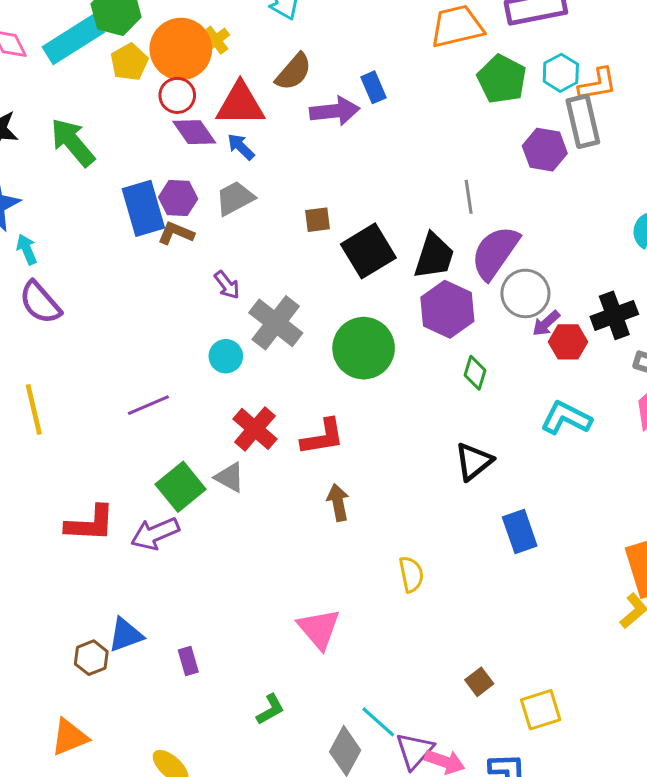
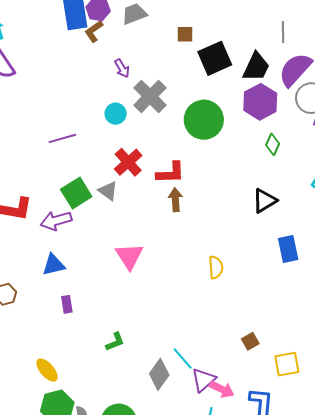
brown L-shape: (176, 233) -> (94, 31), turned -65
brown arrow: (338, 502) -> (175, 200), moved
pink triangle: (319, 629) -> (129, 256), moved
blue triangle: (126, 635) -> (54, 265), moved

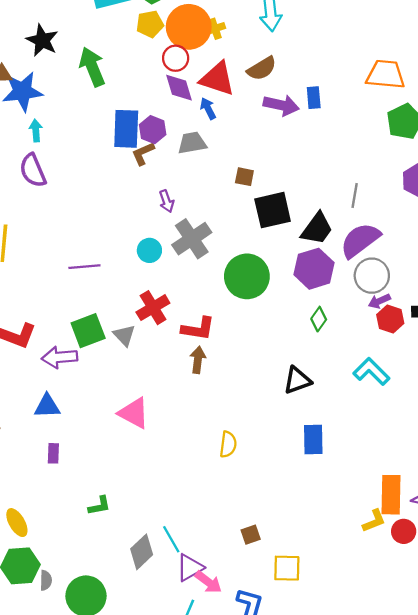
pink triangle: (129, 256) -> (134, 413), turned -40

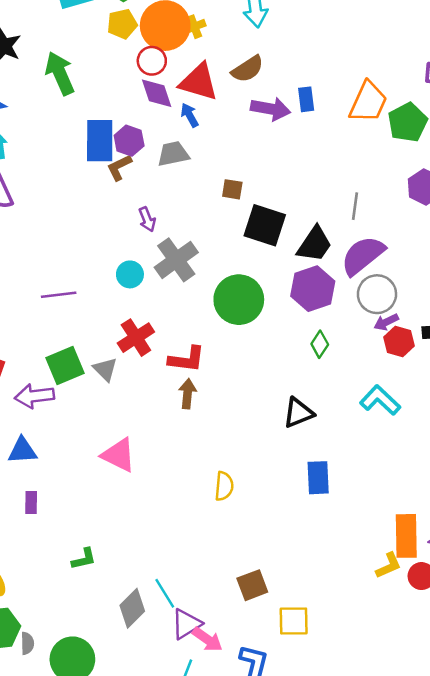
orange trapezoid: (386, 75) -> (368, 102), moved, turned 111
black square: (273, 210) -> (265, 225), turned 33
brown square: (251, 535) -> (252, 585), size x1.4

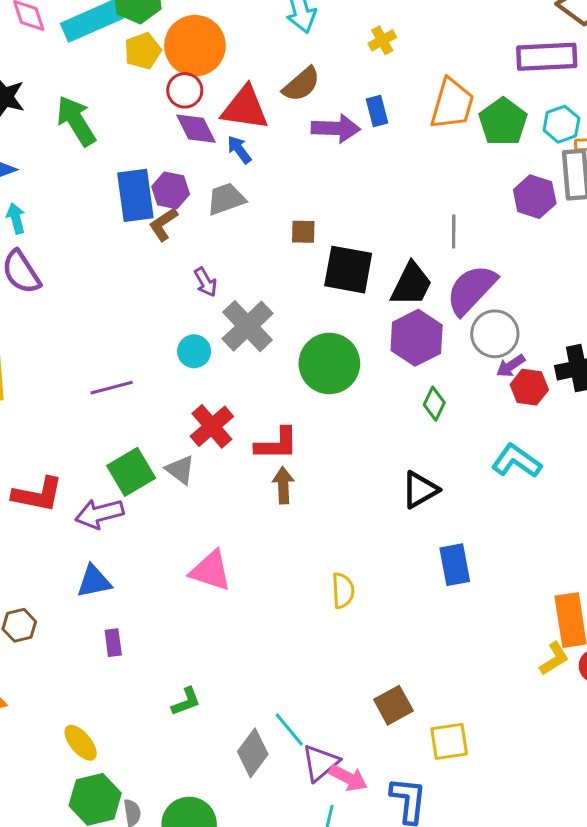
yellow cross: (194, 27) -> (382, 40), moved

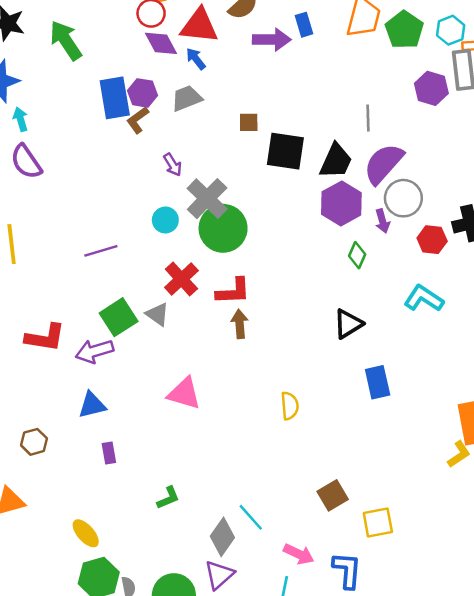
green circle: (329, 363) -> (223, 228), moved
purple arrow: (511, 366) -> (382, 221), moved, turned -70
purple triangle: (320, 763) -> (219, 575), moved

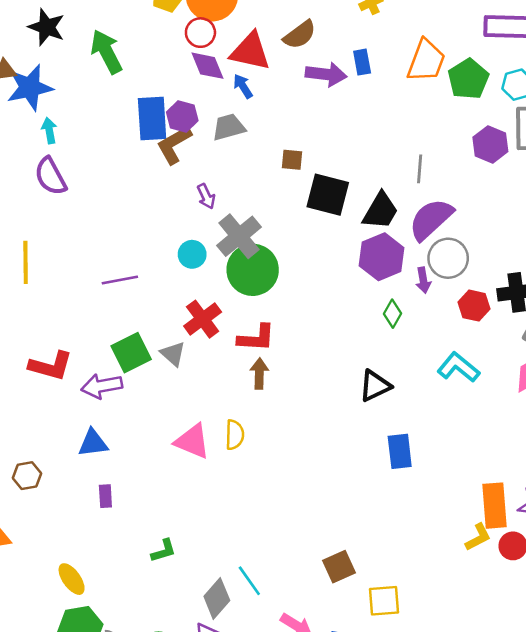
brown L-shape: (138, 120) -> (174, 145), size x1.4
yellow semicircle: (290, 406) -> (235, 435), moved

